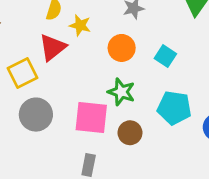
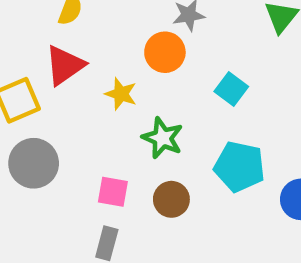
yellow star: (80, 25) -> (121, 94), moved
orange circle: (122, 48) -> (165, 52), moved
pink square: (91, 117) -> (113, 192), moved, size x0.6

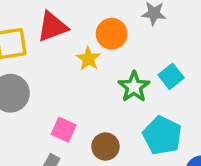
orange circle: (165, 52) -> (112, 34), moved
green star: (163, 138) -> (134, 87), moved

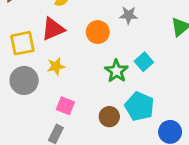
yellow star: (88, 59) -> (56, 66), moved, turned 30
brown circle: (105, 147) -> (109, 117), moved

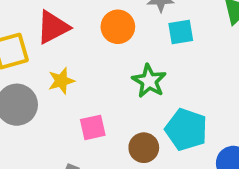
cyan square: (144, 62) -> (181, 32), moved, turned 36
pink square: (65, 106) -> (93, 127), moved, turned -30

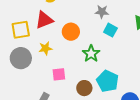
orange circle: (118, 27) -> (71, 32), moved
cyan square: (181, 32) -> (110, 30), turned 32

